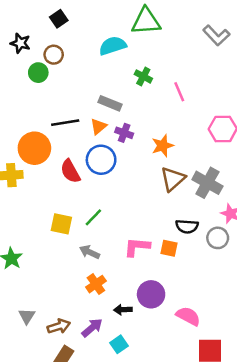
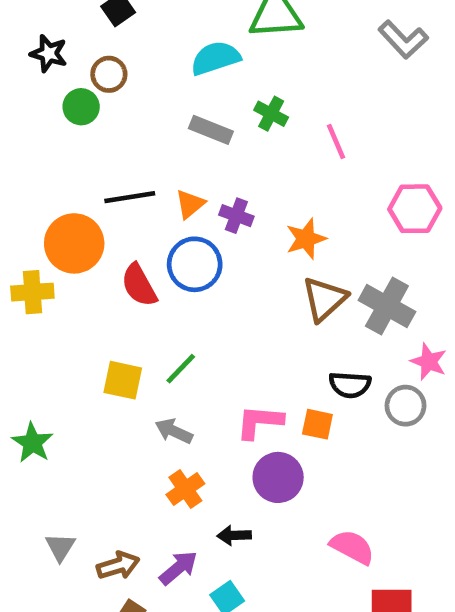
gray rectangle: (110, 103) -> (211, 130), moved
purple circle: (151, 294) -> (278, 477), moved

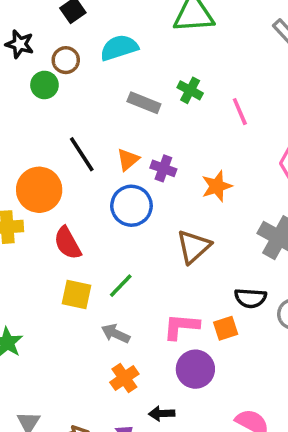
cyan semicircle: (215, 58) -> (119, 48), moved
black line: (130, 197) -> (82, 154), turned 66
red semicircle: (139, 285) -> (68, 243), moved
brown triangle: (324, 299) -> (194, 247), moved
orange square: (317, 424) -> (226, 328), turned -30

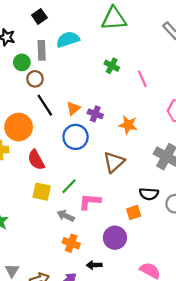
brown circle: (66, 60) -> (35, 79), moved
gray rectangle: (144, 103) -> (42, 50), moved, turned 66
orange star: (217, 186) -> (128, 125), turned 30
pink L-shape: (181, 327) -> (90, 202), moved
orange cross: (124, 378) -> (71, 243), turned -35

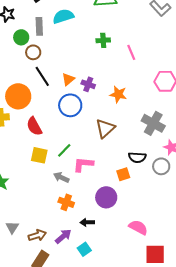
green cross: (112, 66) -> (103, 40), turned -32

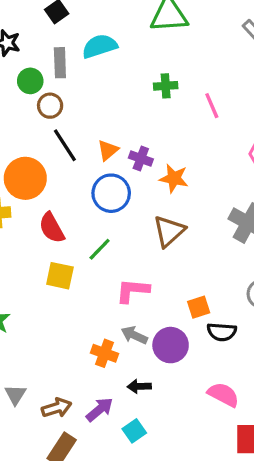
orange star: (118, 94) -> (174, 178), moved
green line: (64, 150) -> (100, 249), moved
black semicircle: (137, 157) -> (222, 332), moved
gray arrow: (61, 177) -> (134, 335), moved

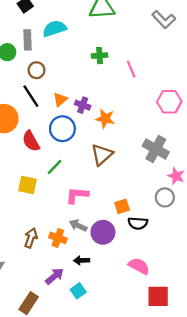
brown circle: (50, 106) -> (37, 70), moved
red semicircle: (52, 228) -> (31, 141), moved
brown arrow: (57, 408) -> (31, 238), moved, turned -54

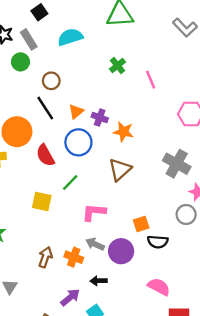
gray rectangle: (28, 40) -> (29, 39), moved, turned -30
green cross: (100, 56) -> (117, 65), turned -35

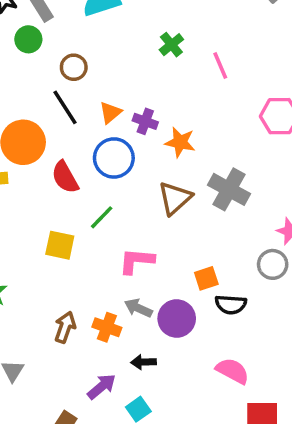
gray cross: (177, 164) -> (229, 189), moved

